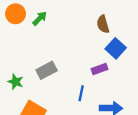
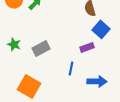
green star: (16, 82) -> (14, 44), moved

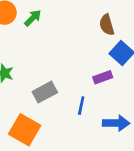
gray rectangle: (41, 48) -> (45, 92), moved

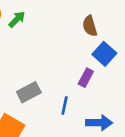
purple rectangle: (103, 77) -> (86, 78), turned -42

